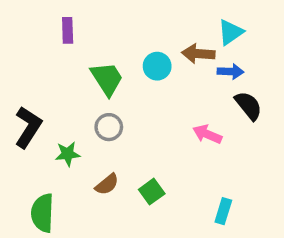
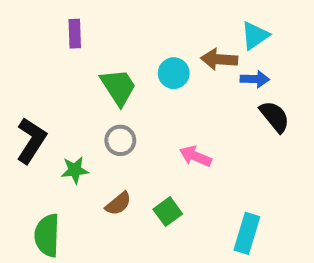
pink arrow: (207, 134) -> (195, 156), moved
cyan rectangle: (223, 211) -> (247, 233), size x1.4

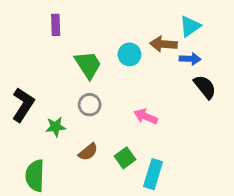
cyan rectangle: (247, 233) -> (153, 174), moved

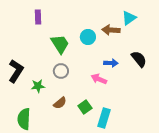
blue arrow: (190, 59) -> (111, 63), moved

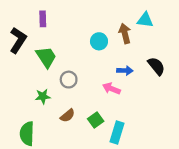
cyan triangle: (129, 18) -> (145, 20), turned 42
brown arrow: (111, 30) -> (125, 33), turned 72
green trapezoid: (60, 44) -> (46, 57), moved
black L-shape: (16, 71) -> (18, 40), moved

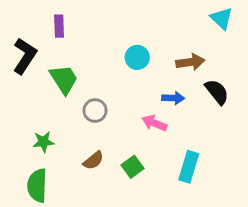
cyan triangle: (145, 20) -> (222, 18), moved, turned 36
brown arrow: (125, 33) -> (190, 62), moved, turned 96
green star: (43, 96) -> (43, 142), moved
cyan rectangle: (117, 132) -> (189, 167), moved

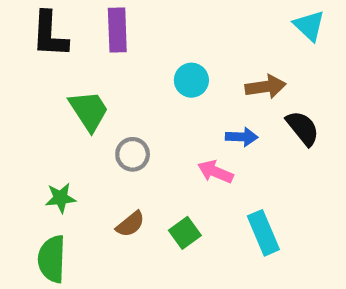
purple rectangle: (59, 26) -> (117, 30), moved, size x1.4
black L-shape: (25, 56) -> (50, 34), moved, turned 150
cyan rectangle: (189, 167) -> (263, 233), turned -40

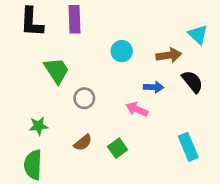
cyan triangle: (309, 26) -> (198, 34), moved
cyan rectangle: (263, 233) -> (188, 147), moved

